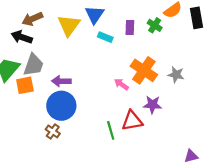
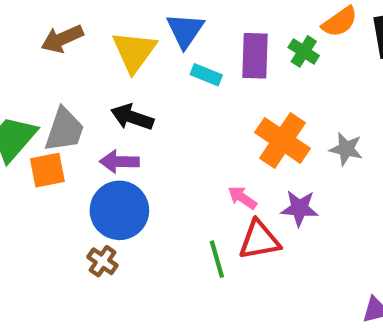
purple rectangle: (130, 27) -> (255, 56), size x1.5
black arrow: (22, 37) -> (132, 117), moved
pink arrow: (121, 84) -> (242, 198), moved

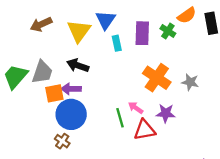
cyan rectangle: (206, 75) -> (117, 43), turned 56
orange square: (47, 170) -> (54, 93), moved
green line: (217, 259) -> (120, 118), moved

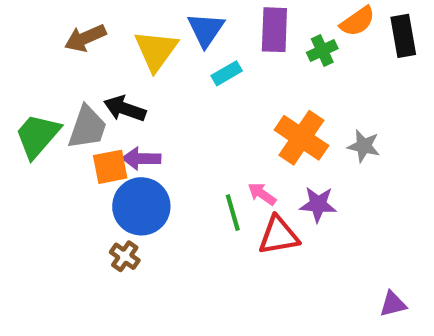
green cross: (168, 31) -> (322, 50), turned 32
purple rectangle: (142, 33) -> (274, 30), moved
cyan rectangle: (117, 43) -> (227, 73), turned 72
black arrow: (78, 65) -> (125, 109), moved

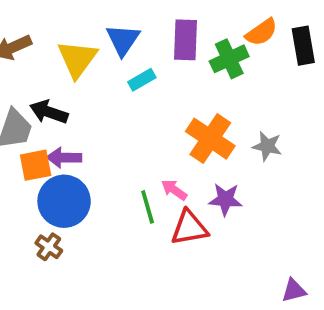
green cross: (322, 50) -> (229, 59), size x1.4

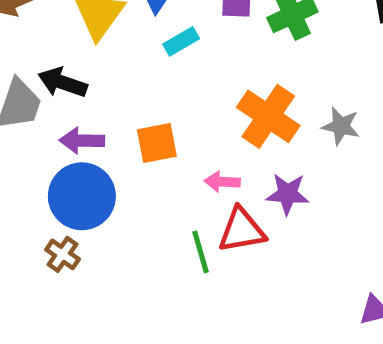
orange square: (36, 165) -> (157, 143), moved
pink arrow: (174, 190) -> (222, 182), turned -32
green line: (148, 207) -> (200, 252), moved

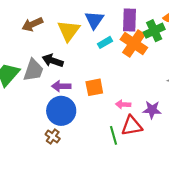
orange cross: (268, 116) -> (134, 44), moved

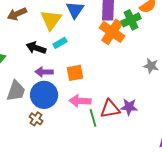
cyan rectangle: (105, 42) -> (60, 43), moved
gray trapezoid: (33, 70) -> (16, 91), moved
pink arrow: (123, 104) -> (80, 101), moved, size x1.5
purple star: (152, 110) -> (129, 107), moved

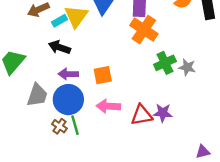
green cross: (131, 20) -> (165, 63), moved
cyan rectangle: (60, 43) -> (59, 21), moved
green line: (93, 118) -> (75, 125), moved

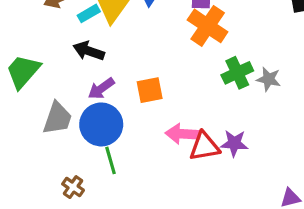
purple arrow: (68, 74) -> (101, 88), turned -36
pink arrow: (108, 106) -> (183, 134), moved
brown cross: (59, 126) -> (73, 187), moved

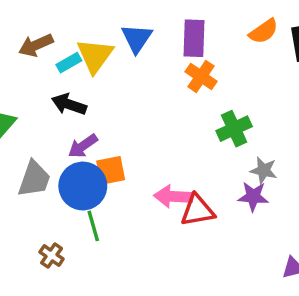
orange cross: (208, 26) -> (201, 76), size x0.7
gray star: (269, 79) -> (264, 170), moved
orange square: (150, 90) -> (111, 170), moved
purple star: (234, 143) -> (253, 196), moved

